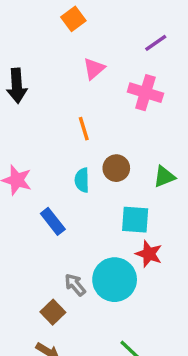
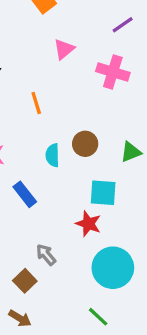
orange line: (84, 129) -> (36, 103), moved
red star: (149, 254) -> (88, 224), moved
cyan circle: (115, 280) -> (113, 268), moved

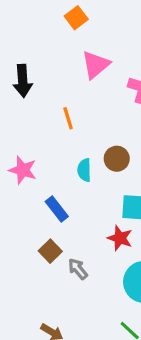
pink triangle: (64, 49) -> (96, 65), size x1.4
brown square: (25, 281) -> (50, 251), moved

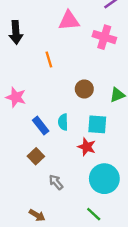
pink triangle: (96, 65) -> (69, 21), turned 35
cyan semicircle: (84, 170) -> (63, 122), moved
gray arrow: (78, 269) -> (56, 182), moved

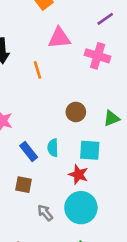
orange line: (49, 60) -> (38, 70), moved
brown square: (36, 156) -> (24, 185), turned -35
cyan circle: (104, 179) -> (81, 208), moved

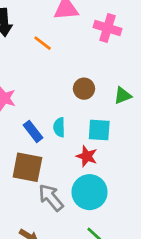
orange line: (38, 70) -> (43, 43), turned -36
brown square: (24, 185) -> (27, 167), size x1.6
gray arrow: (45, 213) -> (51, 198), size x1.5

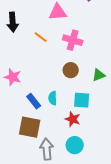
pink cross: (107, 28) -> (73, 40), moved
cyan circle: (90, 192) -> (75, 145), size x0.7
gray arrow: (51, 198) -> (47, 149), turned 35

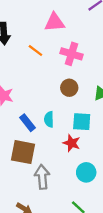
cyan circle: (75, 145) -> (86, 172), moved

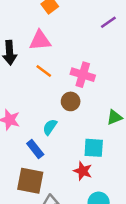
pink triangle: (55, 22) -> (40, 41), moved
brown circle: (69, 88) -> (71, 101), moved
cyan semicircle: (49, 119) -> (50, 127), moved, turned 35

